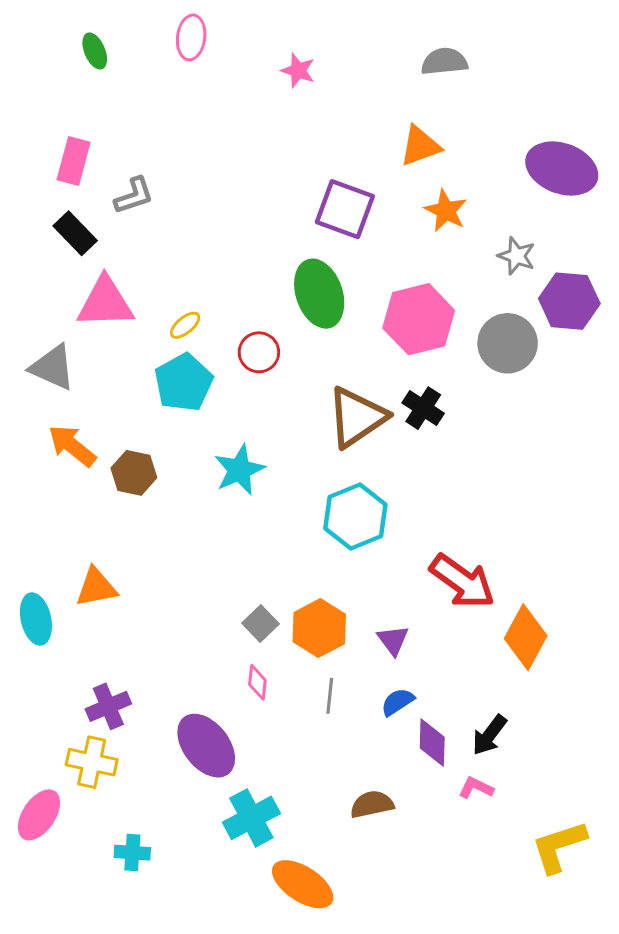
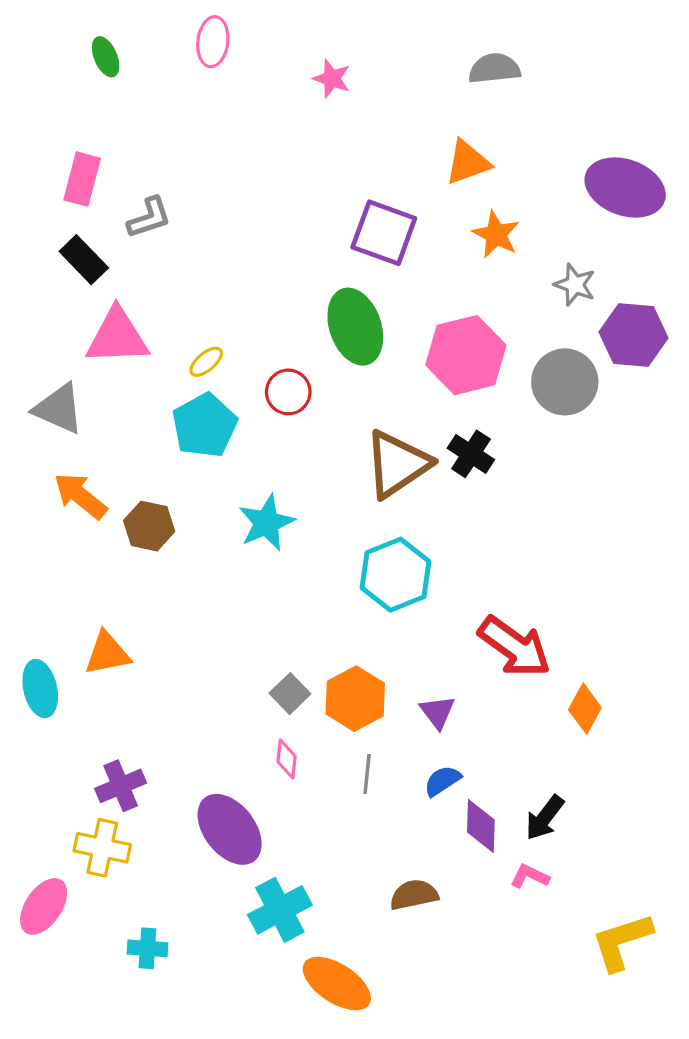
orange diamond: (526, 637) -> (585, 709), size x0.7

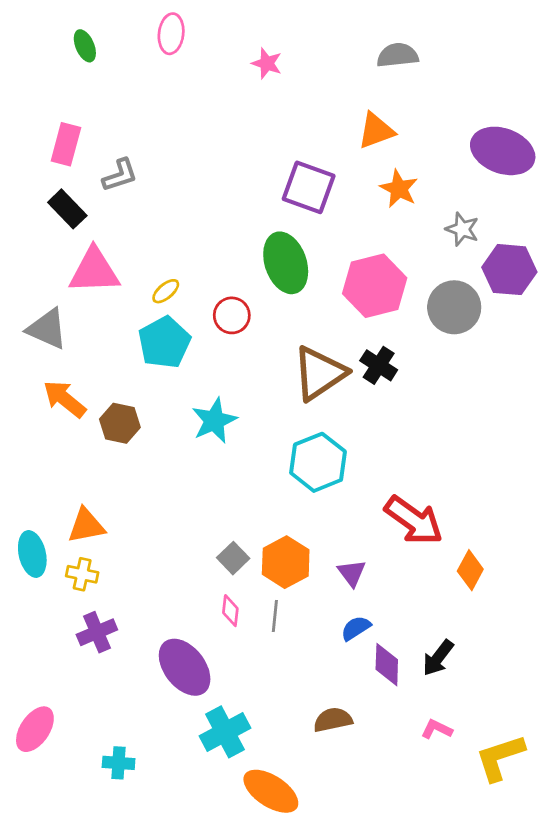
gray line: (367, 774) -> (275, 616), moved
yellow cross: (102, 848) -> (82, 574), moved, size x0.7
pink L-shape: (530, 876) -> (437, 729), moved

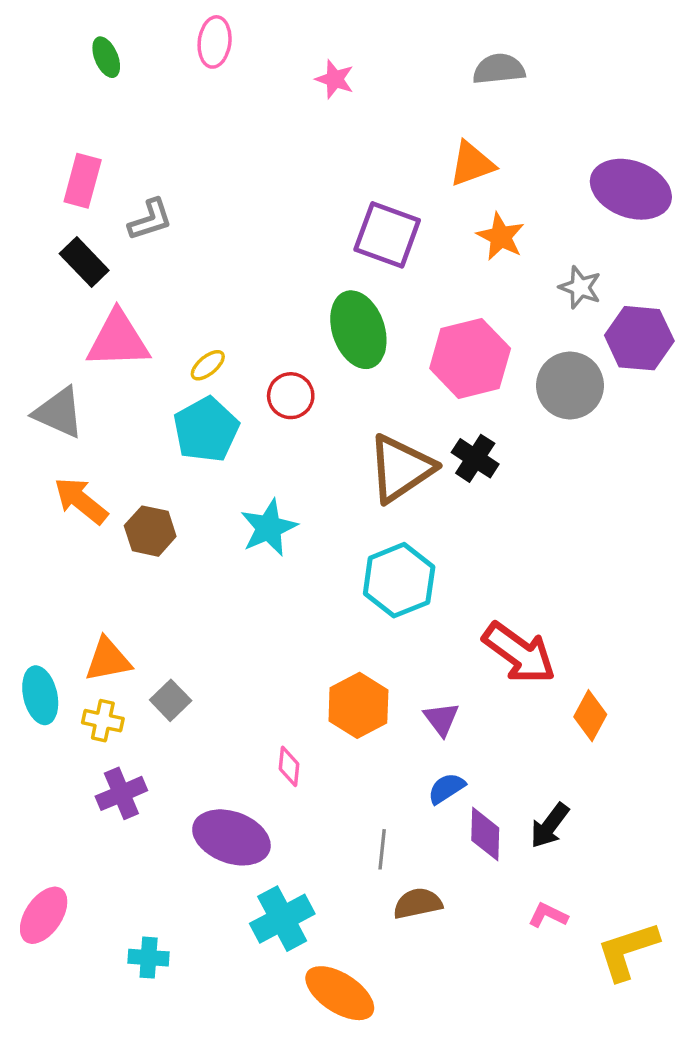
gray square: (233, 558) -> (171, 700), moved
gray line: (275, 616) -> (382, 849), moved
purple ellipse: (185, 667) -> (231, 837), turned -32

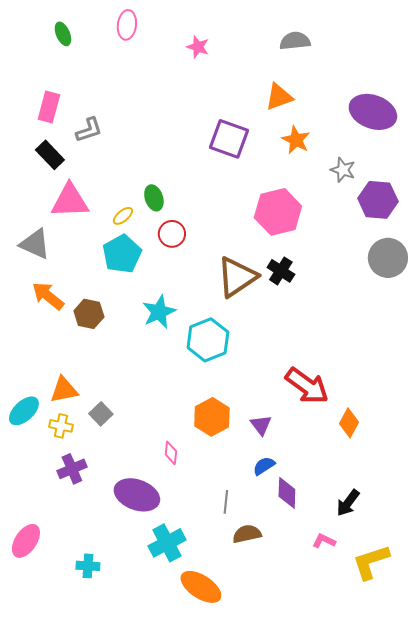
green ellipse: (358, 330) -> (154, 198), moved, size x0.6
gray circle: (570, 386) -> (388, 258), moved
cyan hexagon: (399, 580) -> (208, 340), moved
cyan ellipse: (40, 695) -> (24, 411), turned 60
black arrow: (550, 826) -> (348, 503), moved

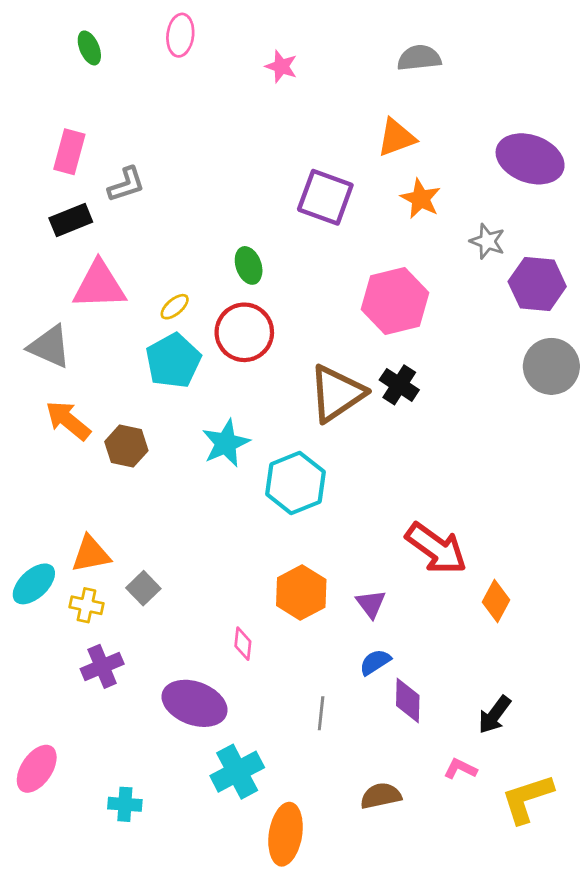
black rectangle: (50, 155) -> (71, 220), turned -68
green ellipse: (154, 198) -> (249, 265), moved
red circle: (172, 234) -> (244, 332), size x1.5
brown semicircle: (247, 534) -> (381, 796), moved
orange ellipse: (201, 587) -> (286, 834), turned 66

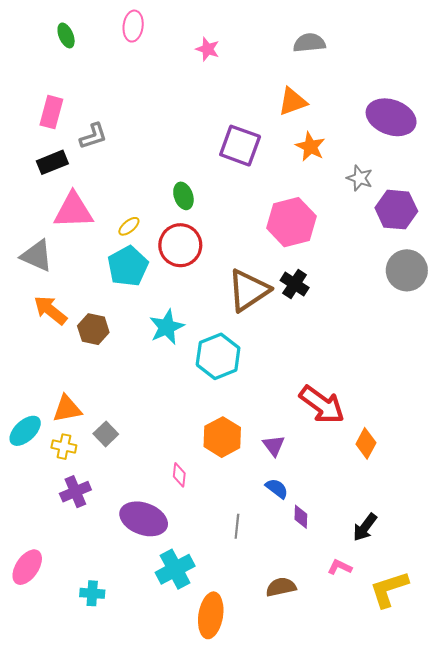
blue semicircle: (375, 662) -> (277, 488), turned 70
purple diamond: (408, 701) -> (301, 517), size x0.7

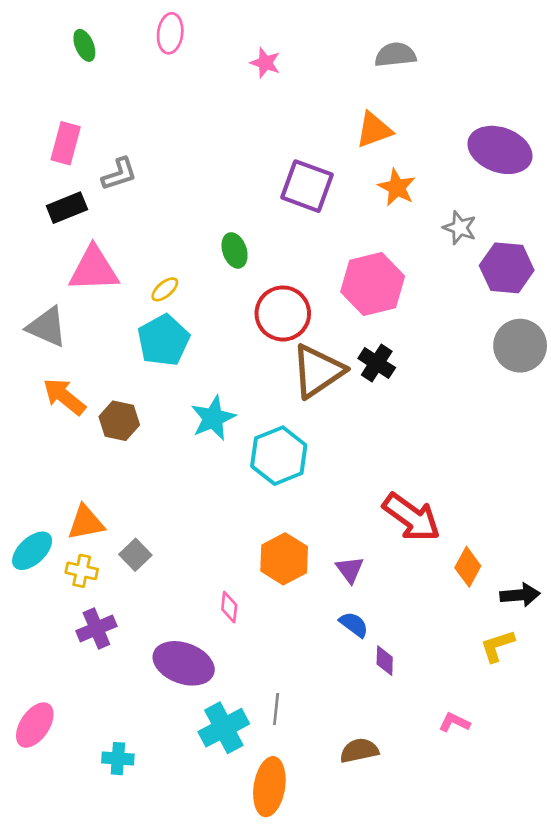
red circle: (180, 245) -> (283, 313), moved
gray line: (237, 526) -> (276, 709), moved
black arrow: (365, 527) -> (520, 595), moved, turned -132
pink L-shape: (340, 567) -> (454, 722), moved
yellow L-shape: (389, 589) -> (497, 646), moved, size x0.7

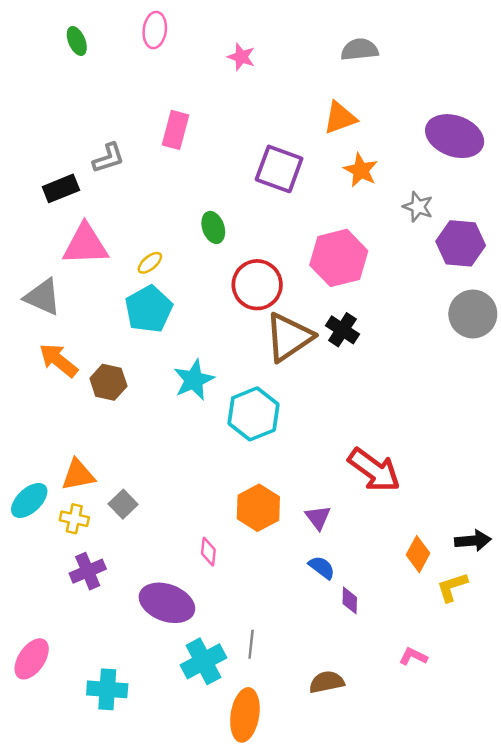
pink rectangle: (66, 143) -> (175, 130), moved
orange diamond: (468, 567) -> (418, 554), moved
cyan cross: (118, 759) -> (107, 689), size x1.4

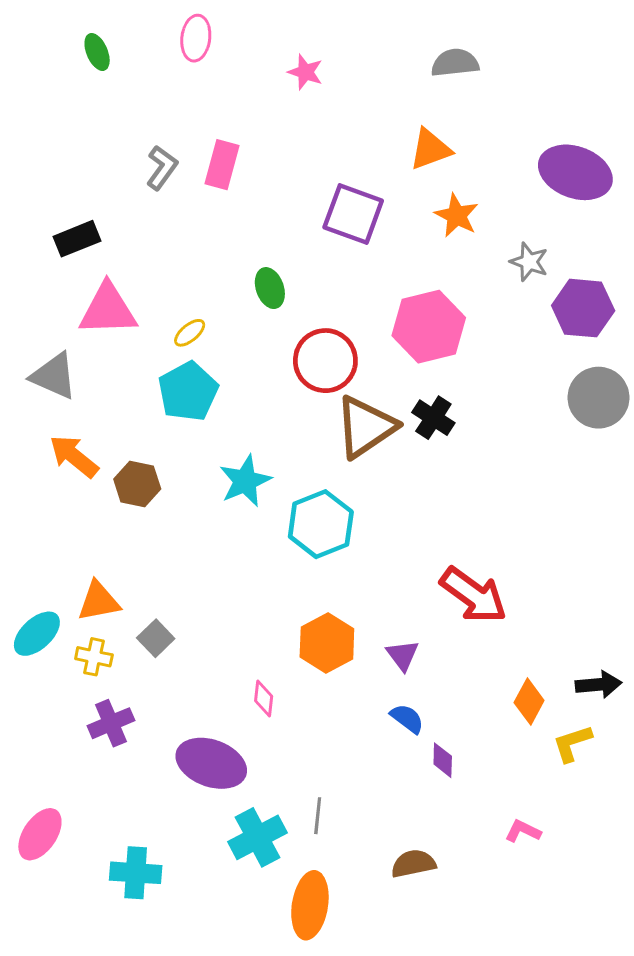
gray L-shape: (108, 158) -> (162, 168), moved, turned -36

